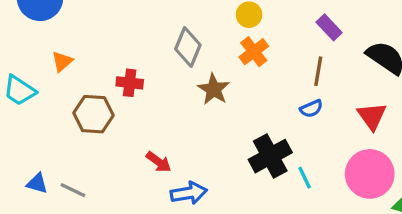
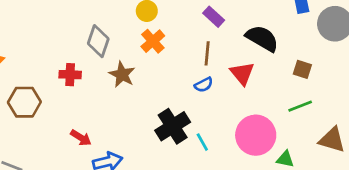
red cross: (130, 83) -> (70, 75), moved
red triangle: (372, 116) -> (242, 73), moved

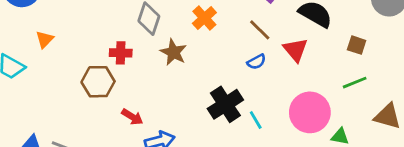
brown line: (207, 53) -> (260, 30), turned -50
brown hexagon: (24, 102) -> (98, 82), moved

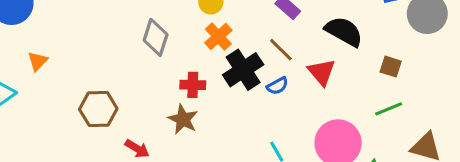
brown star: (173, 52) -> (183, 119), moved
red cross: (121, 53) -> (193, 85), moved
black cross: (225, 104) -> (243, 70), moved

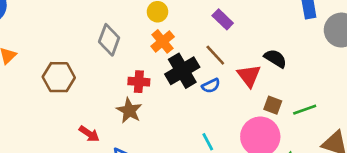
black semicircle: (344, 32) -> (275, 58), moved, size x0.7
brown square: (391, 67) -> (273, 105), moved
brown hexagon: (98, 109) -> (59, 77), moved

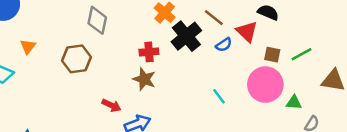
gray diamond: (109, 40) -> (97, 20), moved
blue semicircle: (211, 86) -> (224, 45), moved

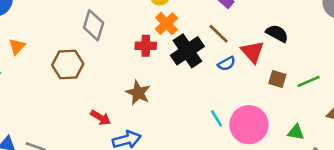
red cross: (149, 52) -> (146, 46), moved
pink circle: (265, 85) -> (249, 125), moved

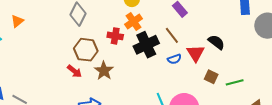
brown hexagon: (68, 64) -> (86, 50), moved
red arrow: (101, 118) -> (74, 71), moved

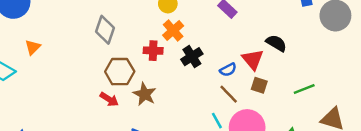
brown line: (172, 35) -> (229, 94), moved
black cross: (146, 45) -> (192, 57), size x0.7
brown square: (211, 77) -> (259, 85), moved

